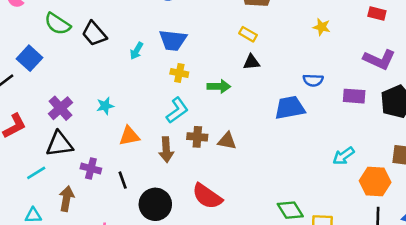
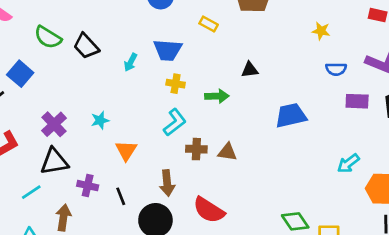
yellow rectangle: (248, 34) -> (209, 24), moved
blue semicircle: (313, 80) -> (336, 69), moved
orange triangle: (129, 136) -> (126, 151), turned -45
brown arrow: (166, 150) -> (167, 183), moved

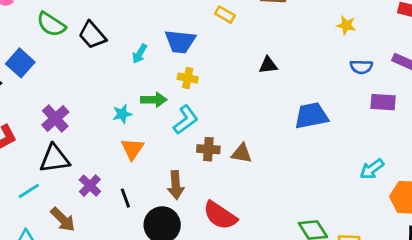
green arrow: (217, 96) -> (154, 100), moved
cyan star: (100, 120) -> (122, 114), moved
purple cross: (88, 186) -> (90, 186), turned 30
brown arrow: (63, 218) -> (63, 219), turned 125

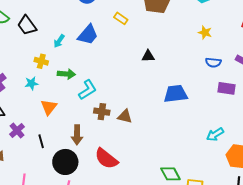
blue trapezoid: (180, 41) -> (88, 35), turned -60
yellow cross: (188, 78) -> (41, 61), moved
cyan star: (122, 114) -> (31, 83), moved

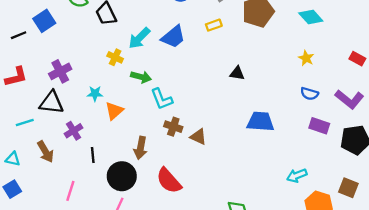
yellow rectangle: (121, 18) -> (214, 25), turned -64
cyan arrow: (59, 41) -> (139, 38), size x1.5
cyan star: (31, 83) -> (95, 94), moved
cyan L-shape: (88, 90) -> (162, 99), turned 90
black line: (41, 141) -> (93, 155), moved

